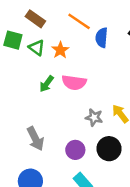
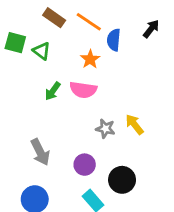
brown rectangle: (35, 19) -> (54, 18), moved
orange star: (60, 50) -> (90, 59), moved
black circle: (109, 149) -> (122, 180), moved

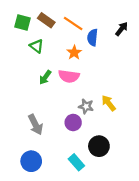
green square: (15, 43) -> (23, 22), moved
purple circle: (85, 165) -> (73, 122), moved

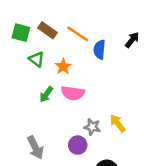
orange star: (74, 53) -> (63, 66), moved

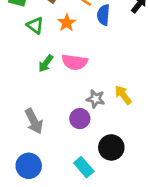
orange star: (63, 66) -> (67, 23), moved

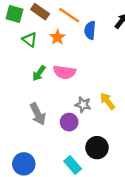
gray arrow: (34, 121) -> (38, 114), moved

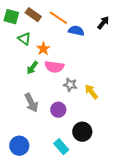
blue semicircle: (90, 30) -> (76, 31), turned 98
orange star: (57, 37) -> (43, 49), moved
gray star: (83, 105) -> (70, 85), moved

